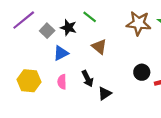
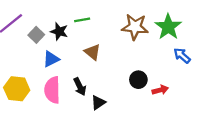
green line: (90, 17) -> (82, 20), turned -48
pink semicircle: (62, 82) -> (52, 90), size x1.6

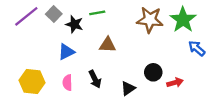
gray square: (36, 35) -> (54, 14), moved
brown triangle: (92, 52) -> (108, 45), turned -36
pink semicircle: (52, 90) -> (67, 83), size x0.6
black triangle: (98, 103) -> (128, 88), moved

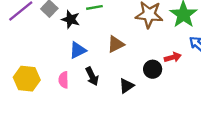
brown triangle: (108, 45) -> (116, 44), moved, turned -30
blue triangle: (66, 52) -> (78, 50), moved
red arrow: (175, 83) -> (173, 57), moved

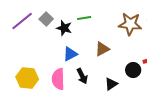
pink semicircle: (64, 80) -> (58, 79), size x1.5

